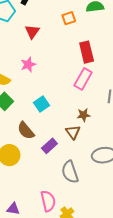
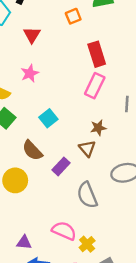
pink semicircle: (48, 201) -> (64, 231), turned -50

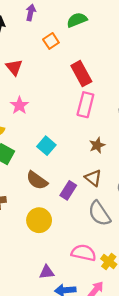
brown triangle: (87, 148) -> (93, 178), moved
yellow circle: (15, 180) -> (39, 220), moved

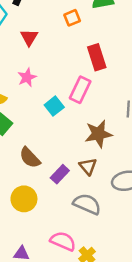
pink rectangle: (85, 105) -> (80, 90), moved
brown star: (97, 145) -> (98, 134), size x1.6
cyan square: (46, 146) -> (54, 106), moved
gray semicircle: (99, 213) -> (87, 204), turned 136

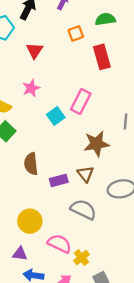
red rectangle: (97, 57) -> (102, 57), moved
brown semicircle: (30, 158) -> (31, 164), turned 35
purple rectangle: (60, 174) -> (59, 180), turned 30
yellow circle: (24, 199) -> (30, 221), moved

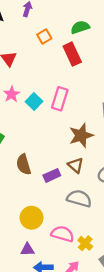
green semicircle: (105, 19) -> (80, 27), moved
cyan square: (56, 116) -> (34, 102), moved

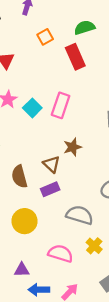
brown star: (81, 135) -> (73, 147), moved, size x0.7
brown triangle: (76, 165) -> (52, 164), moved
yellow circle: (32, 218) -> (25, 221), moved
yellow cross: (85, 243) -> (94, 246), moved

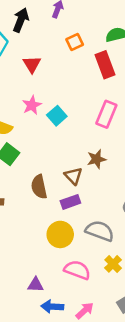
pink rectangle: (61, 105) -> (106, 114), moved
yellow circle: (25, 221) -> (60, 234), moved

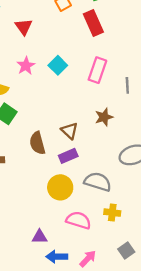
cyan square: (57, 116) -> (58, 65), moved
brown star: (96, 159) -> (104, 117), moved
yellow cross: (113, 264) -> (112, 213), turned -35

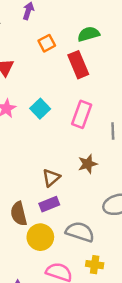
brown triangle: (70, 131) -> (51, 178), turned 36
brown semicircle: (37, 143) -> (19, 214), moved

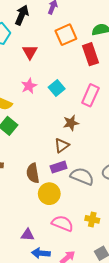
orange square: (47, 43) -> (66, 35), size x1.5
brown star: (88, 164) -> (71, 123), moved
gray semicircle: (80, 232) -> (82, 176), moved

